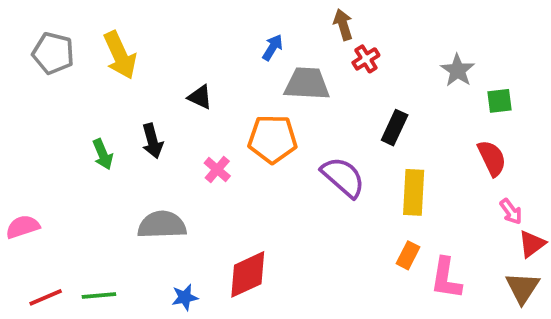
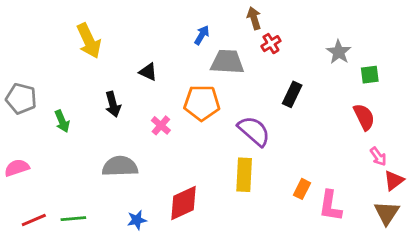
gray pentagon: (53, 53) -> (21, 99), moved
green arrow: (103, 154) -> (62, 121), moved
yellow rectangle: (414, 192) -> (244, 175), moved

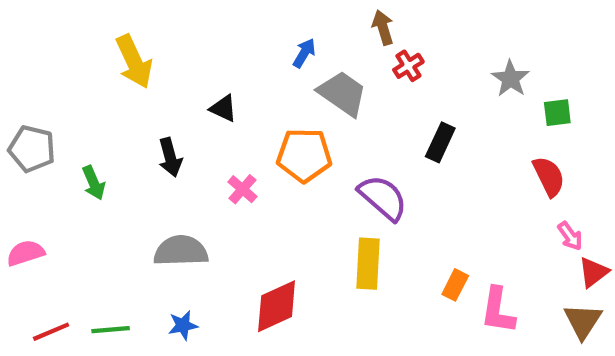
gray trapezoid: (227, 62) -> (342, 93), turned 32
blue star: (137, 220) -> (183, 325), moved

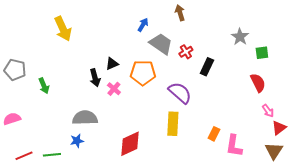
red cross: (408, 66) -> (186, 52), moved
black triangle: (223, 108) -> (112, 64), moved, turned -48
black arrow: (170, 157) -> (95, 78), moved
blue star: (183, 325) -> (77, 141), moved

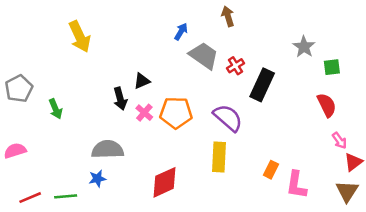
black rectangle: (207, 67) -> (262, 85), size x1.4
gray pentagon: (15, 70) -> (19, 89), turned 30
orange pentagon: (143, 73) -> (176, 113), moved

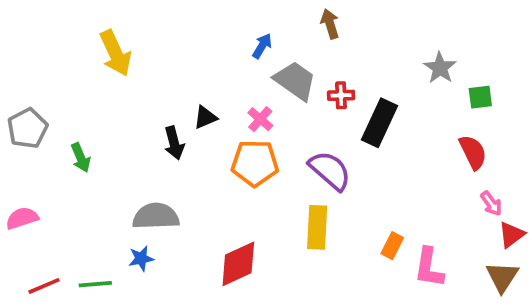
red cross: (236, 66) -> (341, 95), turned 30
pink cross: (144, 113) -> (260, 119), moved

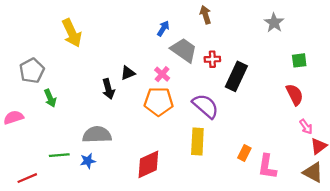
gray star: (440, 68) -> (274, 23), moved
gray pentagon: (28, 128) -> (32, 71), moved
pink semicircle: (22, 218) -> (14, 118), moved
brown triangle: (502, 277) -> (313, 172), turned -35
green line: (95, 284) -> (59, 155), moved

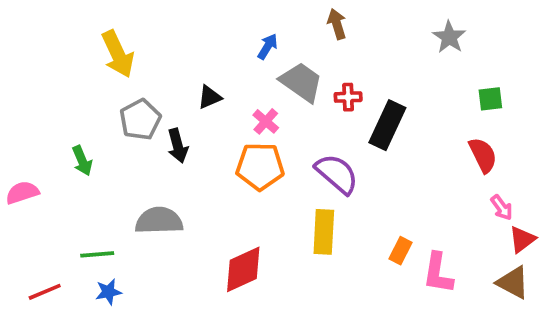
gray pentagon: (32, 71) -> (140, 120), moved
black triangle: (128, 73) -> (210, 97), moved
blue star: (88, 161) -> (108, 292), moved

